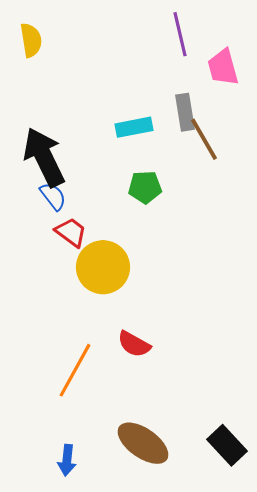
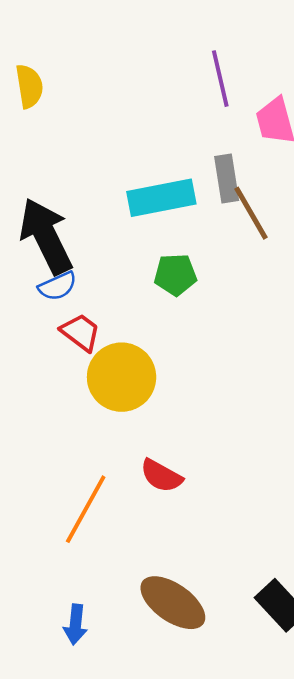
cyan rectangle: (134, 127) -> (161, 198), size x1.4
blue semicircle: (53, 196) -> (57, 286), turned 104

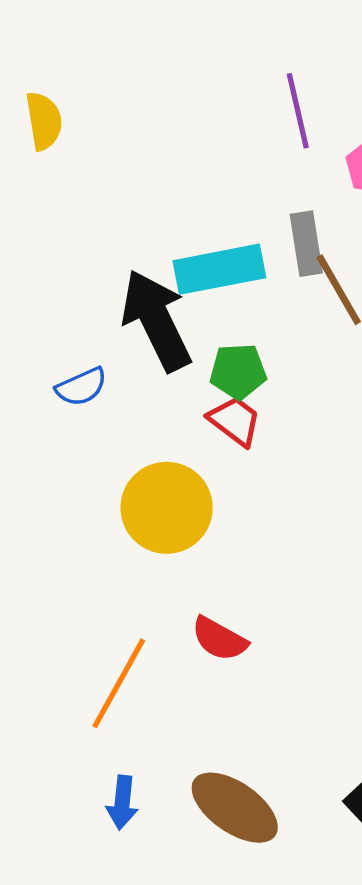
black arrow: (46, 236) -> (156, 320), moved
red trapezoid: (81, 332) -> (235, 421), moved
blue arrow: (75, 624) -> (122, 803), moved

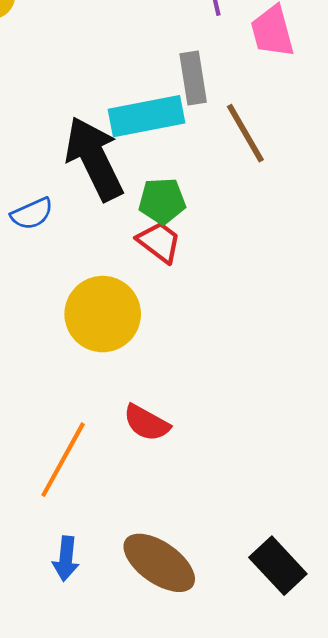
gray rectangle: (306, 244) -> (193, 78), moved

